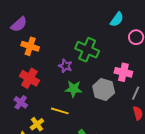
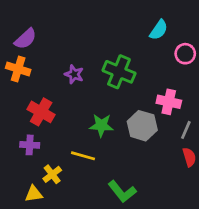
orange cross: (30, 46) -> (18, 69), moved
purple star: (65, 66) -> (74, 74), moved
purple cross: (21, 102) -> (30, 145), turned -32

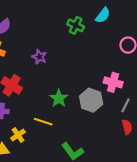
cyan semicircle: (159, 30) -> (103, 15), moved
green cross: (119, 72) -> (76, 25), moved, size x0.7
green star: (101, 125) -> (59, 98), turned 30

